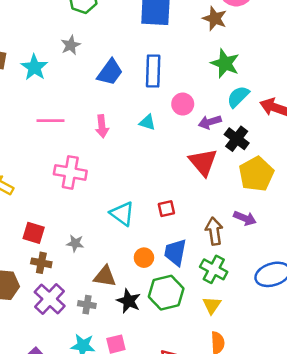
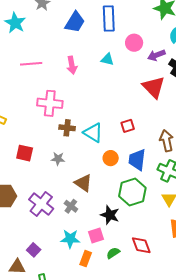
orange circle: (144, 258) -> (111, 158), moved
brown cross: (41, 263) -> (67, 128), moved
brown triangle: (105, 276) -> (83, 183), turned 30
black star: (129, 301) -> (110, 215), moved
gray cross: (87, 305) -> (71, 206), turned 32

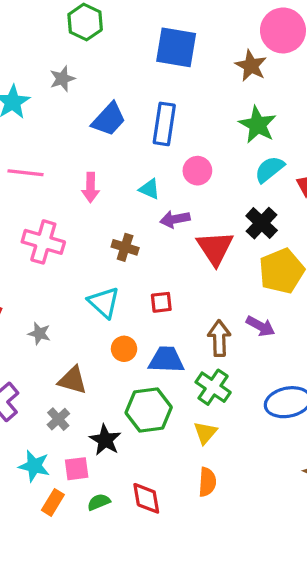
purple arrow: (156, 55) -> (175, 219), moved
brown cross: (67, 128) -> (125, 247), moved
blue trapezoid: (137, 160) -> (166, 360), turned 75
brown triangle: (83, 183) -> (72, 380), turned -30
gray cross: (71, 206) -> (58, 419), moved

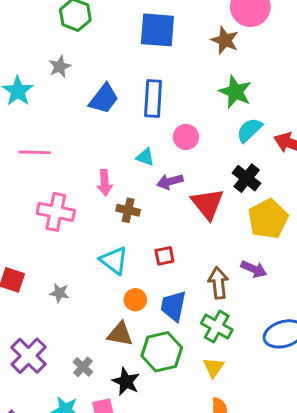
pink arrow: (91, 187) -> (105, 183), moved
blue trapezoid: (166, 360) -> (173, 306), turned -76
brown triangle: (72, 380) -> (120, 334), moved

